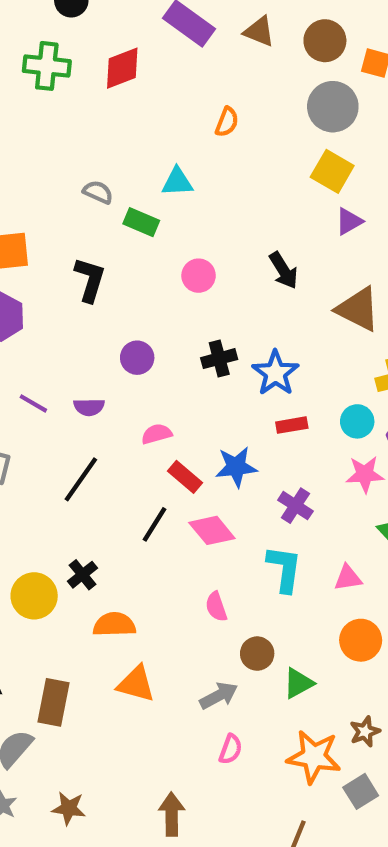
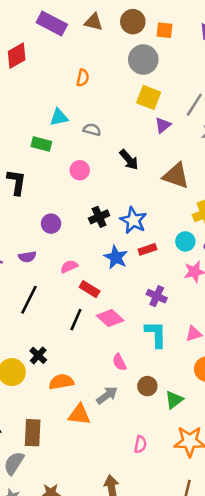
gray semicircle: (98, 192) -> (92, 130), moved
blue star: (236, 467) -> (116, 257), moved, turned -30
gray arrow: (219, 696) -> (107, 395), moved

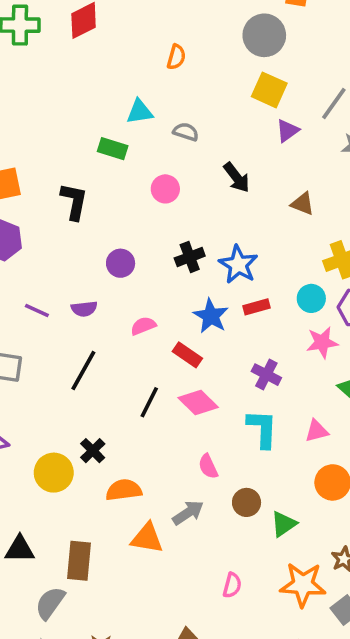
brown triangle: (176, 176) -> (303, 204), size x0.6
red rectangle: (90, 289) -> (187, 355), moved

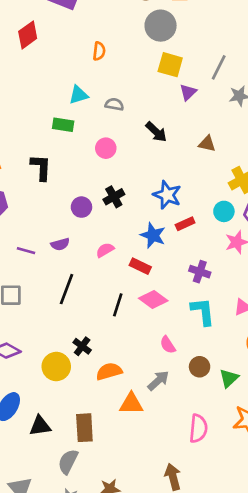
black cross: (190, 257) -> (114, 197), moved
pink semicircle: (232, 585) -> (198, 428), size x1.5

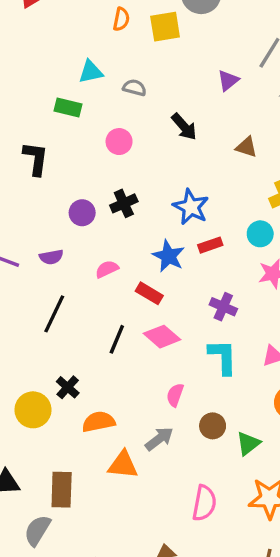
yellow square: (170, 65) -> (165, 27), moved, turned -30
pink semicircle: (168, 345) -> (175, 395), turned 48

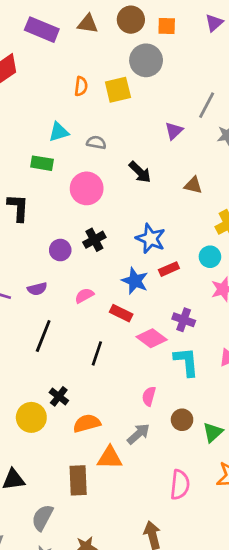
pink circle: (119, 142) -> (87, 188), size x1.5
pink diamond: (162, 337) -> (152, 338), moved
brown rectangle: (62, 490) -> (78, 480), moved

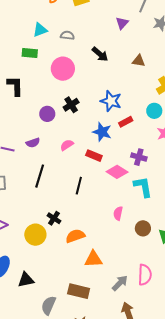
gray arrow: (138, 434) -> (120, 283), moved
brown rectangle: (78, 480) -> (79, 291), moved, turned -70

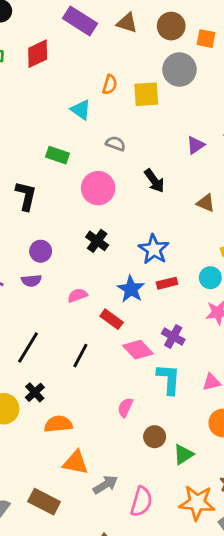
cyan triangle: (40, 30) -> (81, 110), moved, turned 42
black cross: (71, 105) -> (97, 241), turned -35
purple circle: (47, 114) -> (41, 251), moved
black line: (40, 176) -> (28, 348), moved
gray arrow: (120, 283) -> (105, 485), moved

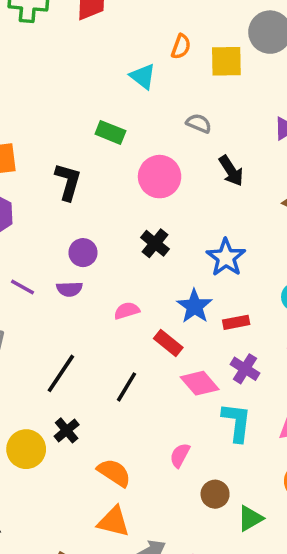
gray semicircle: (116, 144) -> (199, 123), moved
red rectangle: (167, 283) -> (236, 322), moved
orange semicircle: (58, 424) -> (114, 473), moved, turned 36

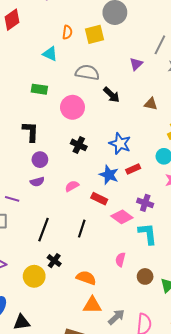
gray semicircle: (199, 123) -> (87, 73), size x1.6
black L-shape: (68, 182) -> (31, 132), moved
purple line: (22, 287) -> (12, 199), moved
red rectangle: (236, 322) -> (133, 169), moved

